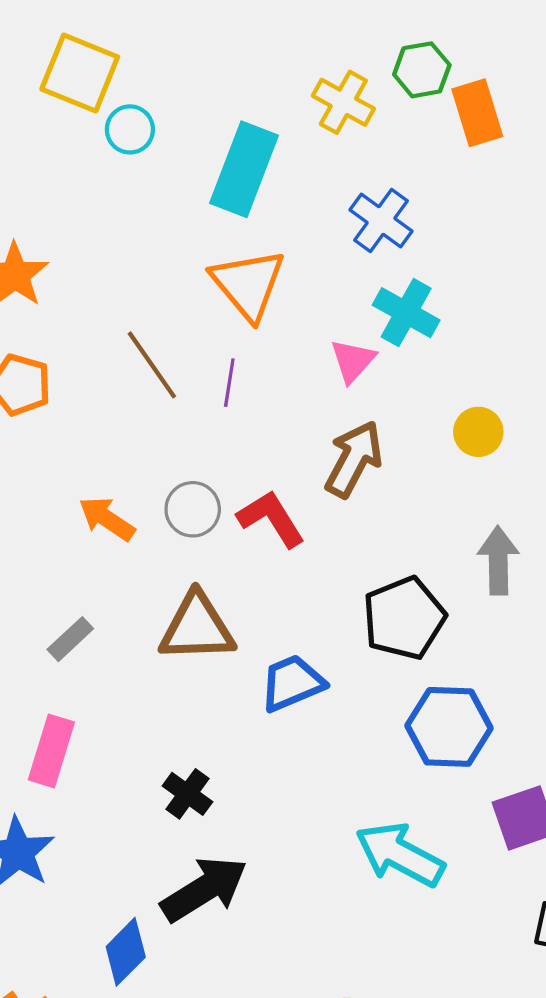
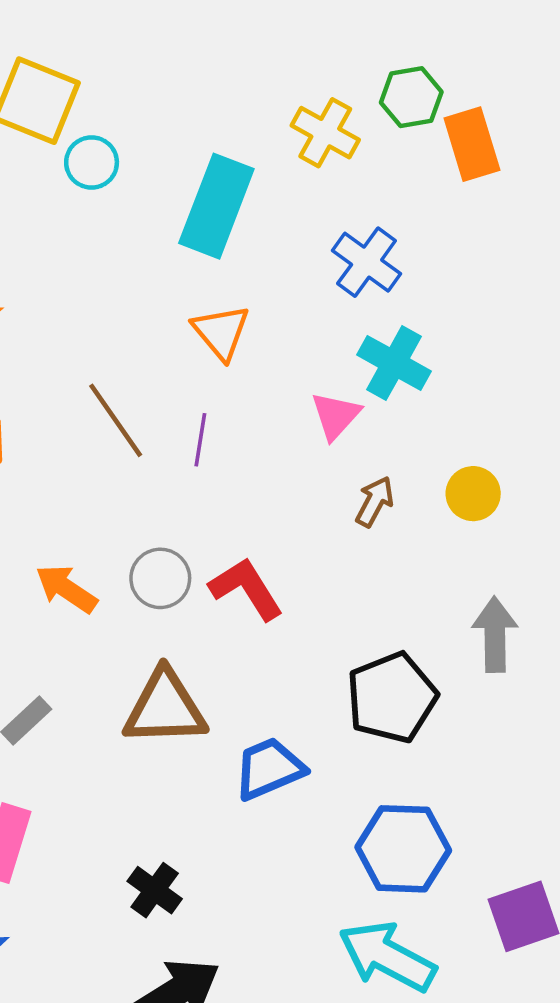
orange triangle: (248, 284) -> (221, 332), size x0.7
brown arrow: (354, 459) -> (375, 502), moved, size x0.6
blue hexagon: (449, 727) -> (403, 849), moved

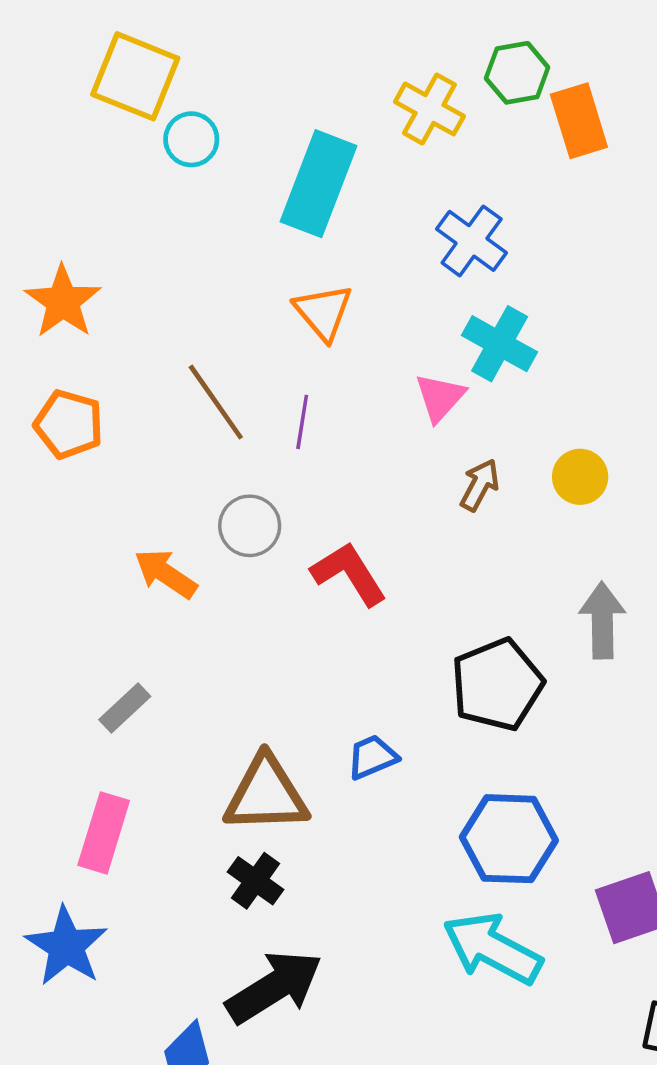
gray circle: (160, 578) -> (250, 526), moved
brown triangle: (165, 708) -> (266, 794), moved
blue trapezoid: (269, 769) -> (372, 757), size x0.7

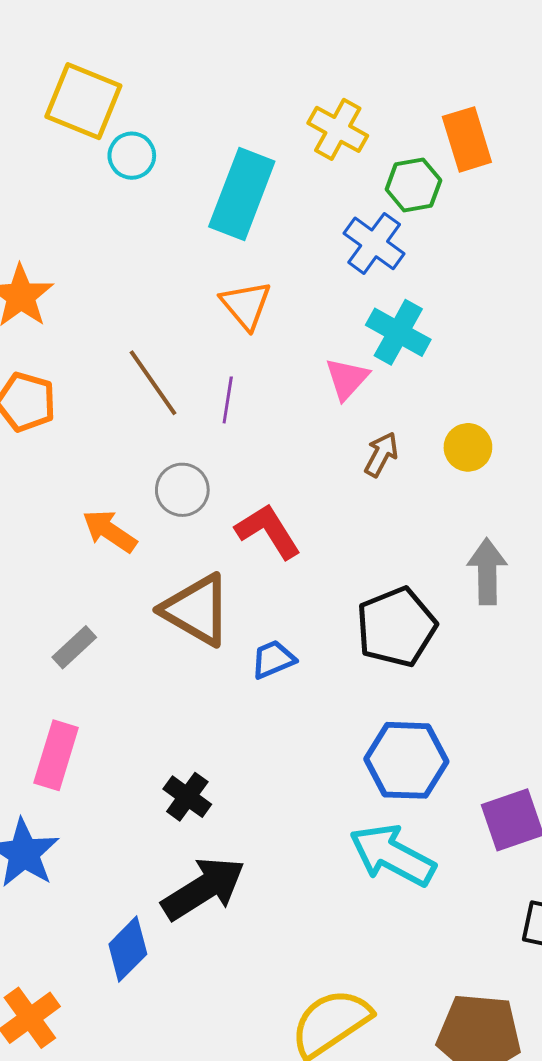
green hexagon: (517, 73) -> (413, 185), moved
blue trapezoid: (372, 757) -> (273, 659), moved
brown triangle: (266, 794) -> (196, 610), moved, turned 32

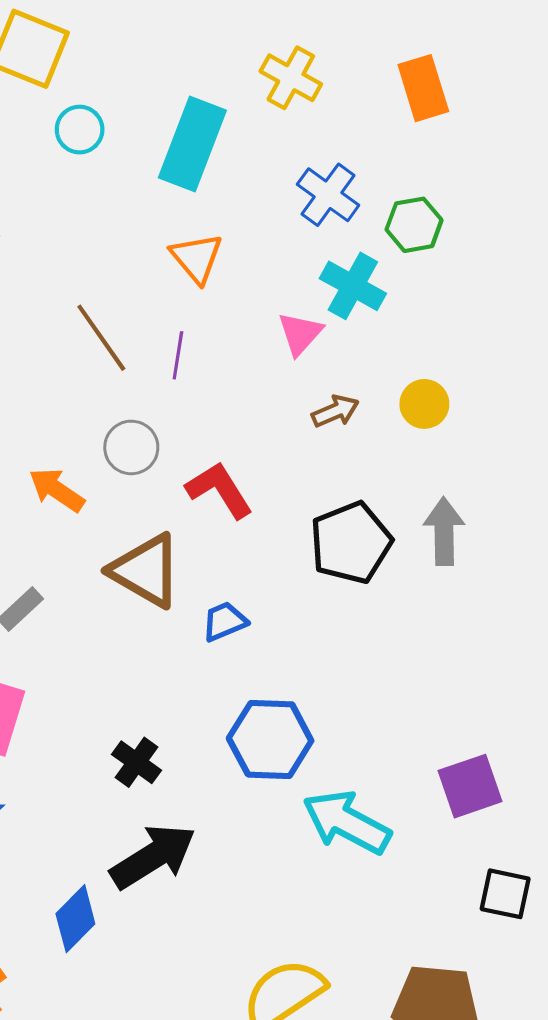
cyan circle: (132, 156) -> (80, 130), moved
green hexagon: (413, 185) -> (414, 225), moved
brown arrow: (381, 454) -> (335, 411), turned 39
black pentagon: (396, 627) -> (351, 543), moved
blue hexagon: (406, 760) -> (270, 739), moved

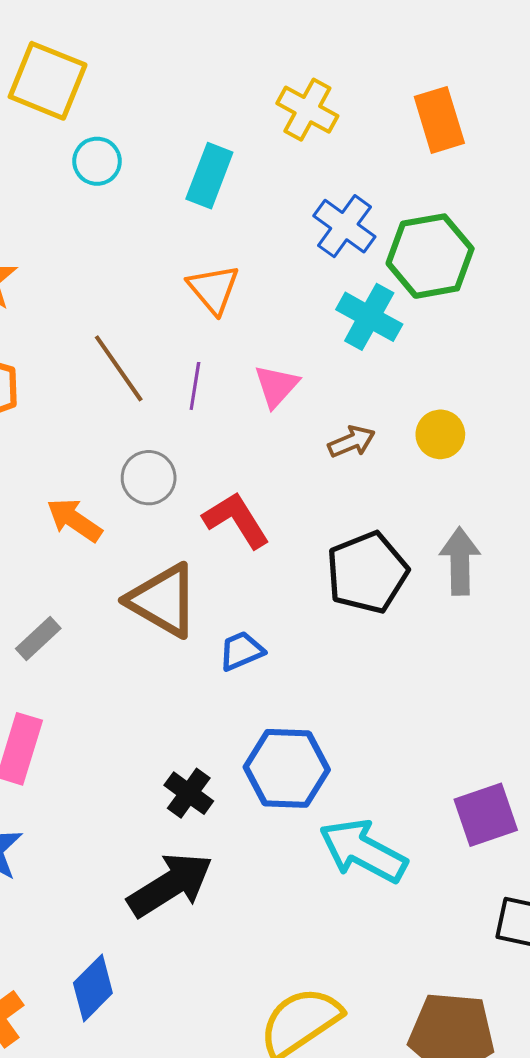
cyan rectangle: (192, 144) -> (209, 176), size x0.7
green hexagon: (414, 225) -> (430, 256), size x1.5
pink triangle: (300, 334) -> (276, 386), moved
black cross: (136, 762) -> (189, 793), moved
blue diamond: (75, 919) -> (93, 988), moved

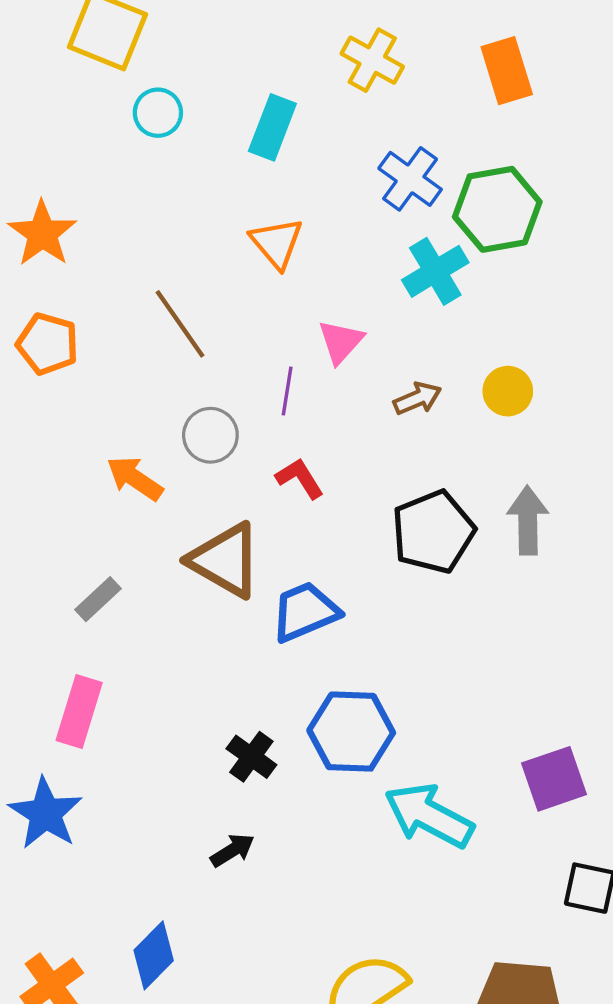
cyan cross: (369, 317) -> (435, 271), turned 30
purple line: (195, 386) -> (287, 391), moved
red L-shape: (236, 520) -> (300, 478), size x0.7
blue trapezoid: (241, 651) -> (305, 612), size x1.5
black arrow: (170, 885) -> (232, 850), size x0.5

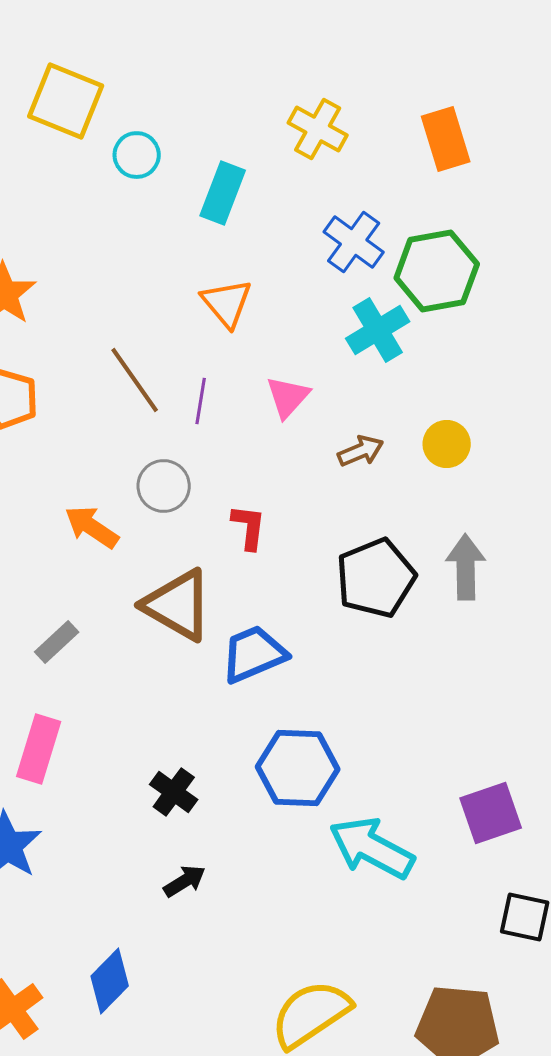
cyan circle: (158, 113) -> (137, 155), moved
purple line: (287, 391) -> (201, 401), moved
red L-shape: (300, 478) -> (249, 527), turned 39
black cross: (251, 757) -> (174, 792), moved

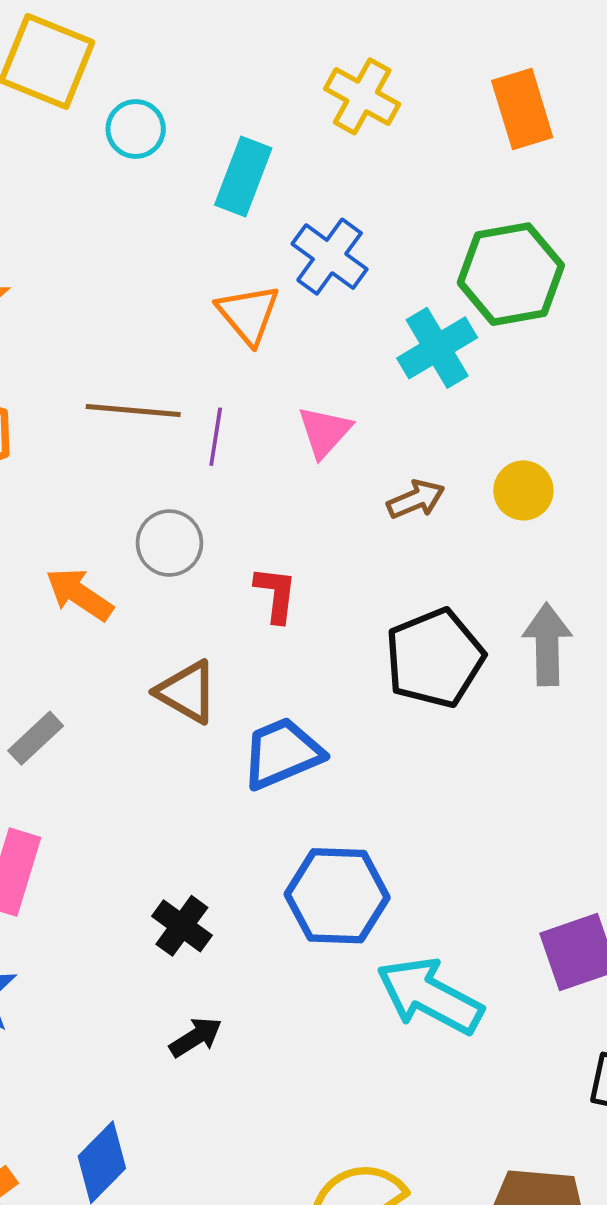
blue cross: (354, 242) -> (330, 257), moved
brown line: (135, 380) -> (133, 410), turned -50
brown triangle: (178, 605) -> (187, 692), size x0.7

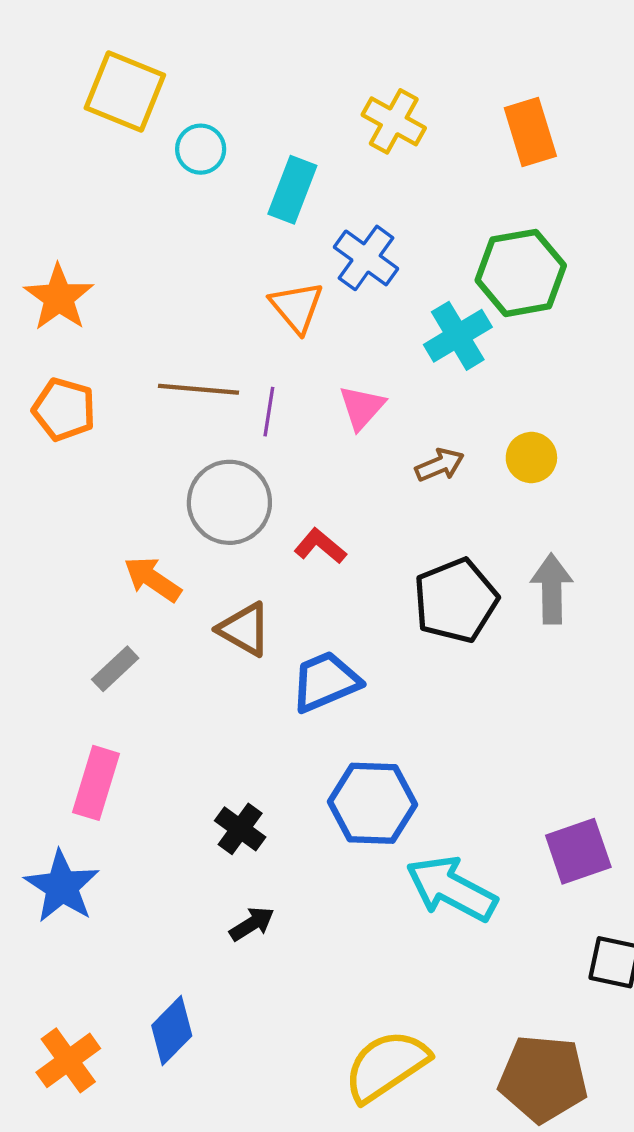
gray circle: (169, 543) -> (229, 502), size x1.5
orange arrow: (79, 594) -> (153, 579), moved
red L-shape: (276, 594) -> (320, 546), turned -57

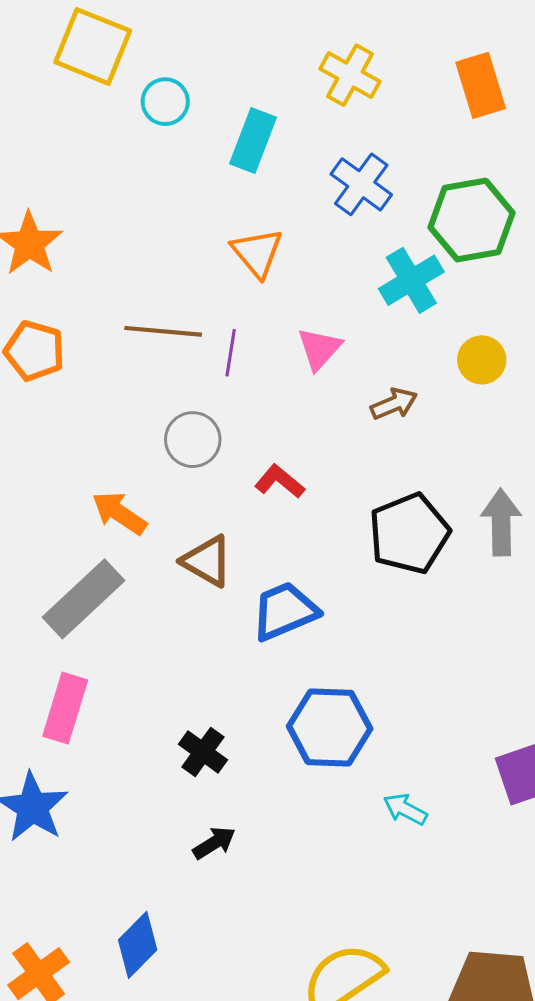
blue cross: (366, 258) -> (361, 184), moved
yellow circle: (531, 457) -> (482, 360), moved
gray circle: (229, 502) -> (193, 440), size x0.7
gray rectangle: (115, 669) -> (84, 599), size x1.8
cyan arrow: (451, 889) -> (405, 809), size x0.5

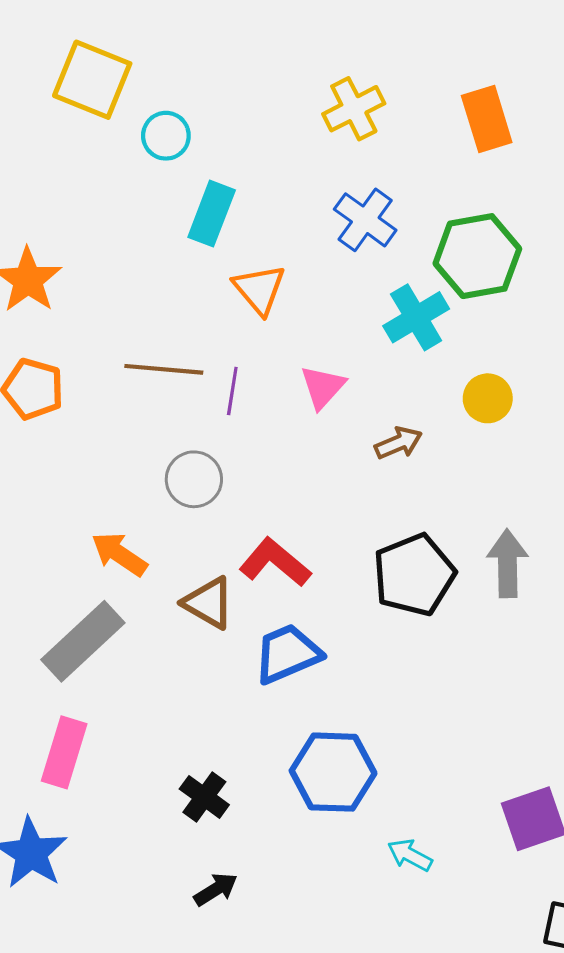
yellow cross: (350, 75) -> (354, 109), turned 34
cyan rectangle: (253, 140) -> (212, 214), moved
red L-shape: (280, 481) -> (275, 562), moved, size x1.4

